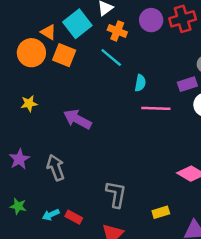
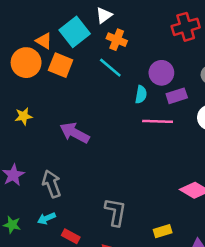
purple circle: (151, 20) -> (161, 73), moved
purple rectangle: (187, 84) -> (177, 96), moved
cyan arrow: (51, 215) -> (46, 218), moved

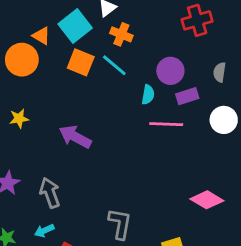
orange square: (61, 65) -> (81, 62), moved

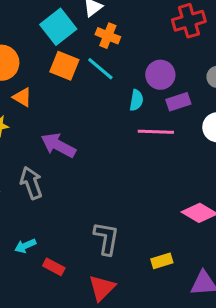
orange triangle: (41, 36) -> (22, 97), moved
gray arrow: (50, 193) -> (31, 183), moved

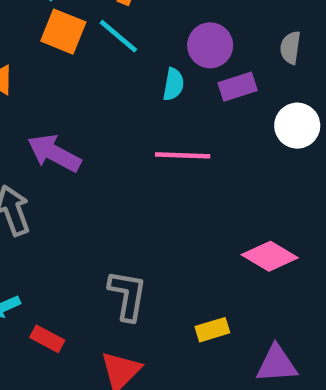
pink line: (156, 132) -> (183, 155), moved

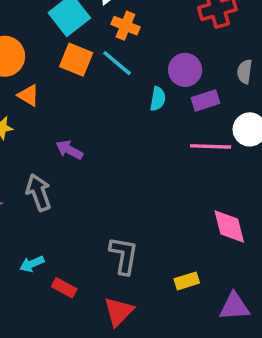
purple arrow: (54, 153) -> (69, 150), size x0.7
pink line: (183, 155) -> (211, 146), moved
pink diamond: (270, 256) -> (229, 226), turned 45

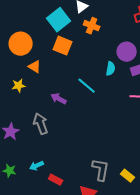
cyan line: (117, 63) -> (87, 86), moved
gray L-shape: (124, 255) -> (101, 170), moved
yellow rectangle: (187, 281) -> (128, 176), turned 56

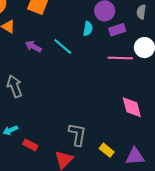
purple arrow: (59, 99) -> (33, 46), moved
yellow rectangle: (128, 176) -> (107, 150), moved

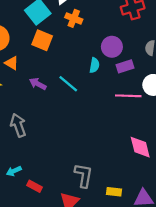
yellow rectangle: (107, 150) -> (114, 192), turned -32

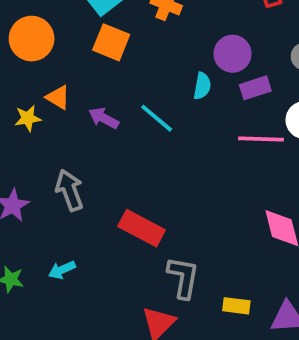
orange triangle: (12, 63) -> (58, 97), moved
red rectangle: (34, 186) -> (142, 228), moved, size x1.6

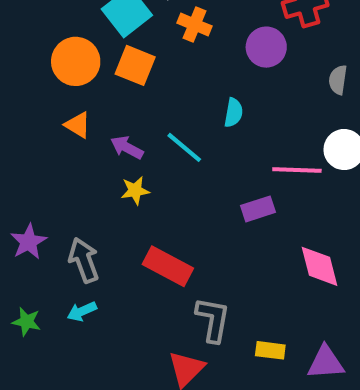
orange circle: (32, 39) -> (76, 61), moved
purple circle: (233, 54) -> (266, 47), moved
purple rectangle: (255, 88) -> (258, 209), moved
yellow star: (28, 118) -> (135, 190), moved
gray arrow: (69, 190) -> (84, 260), moved

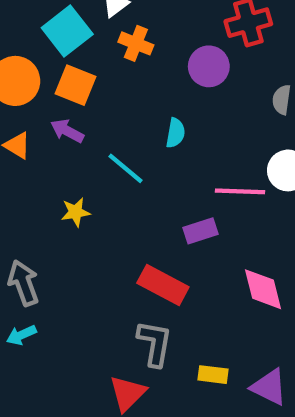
purple arrow: (127, 147) -> (67, 131), moved
red rectangle: (168, 266) -> (163, 285), moved
purple triangle: (326, 363) -> (269, 387), turned 30

